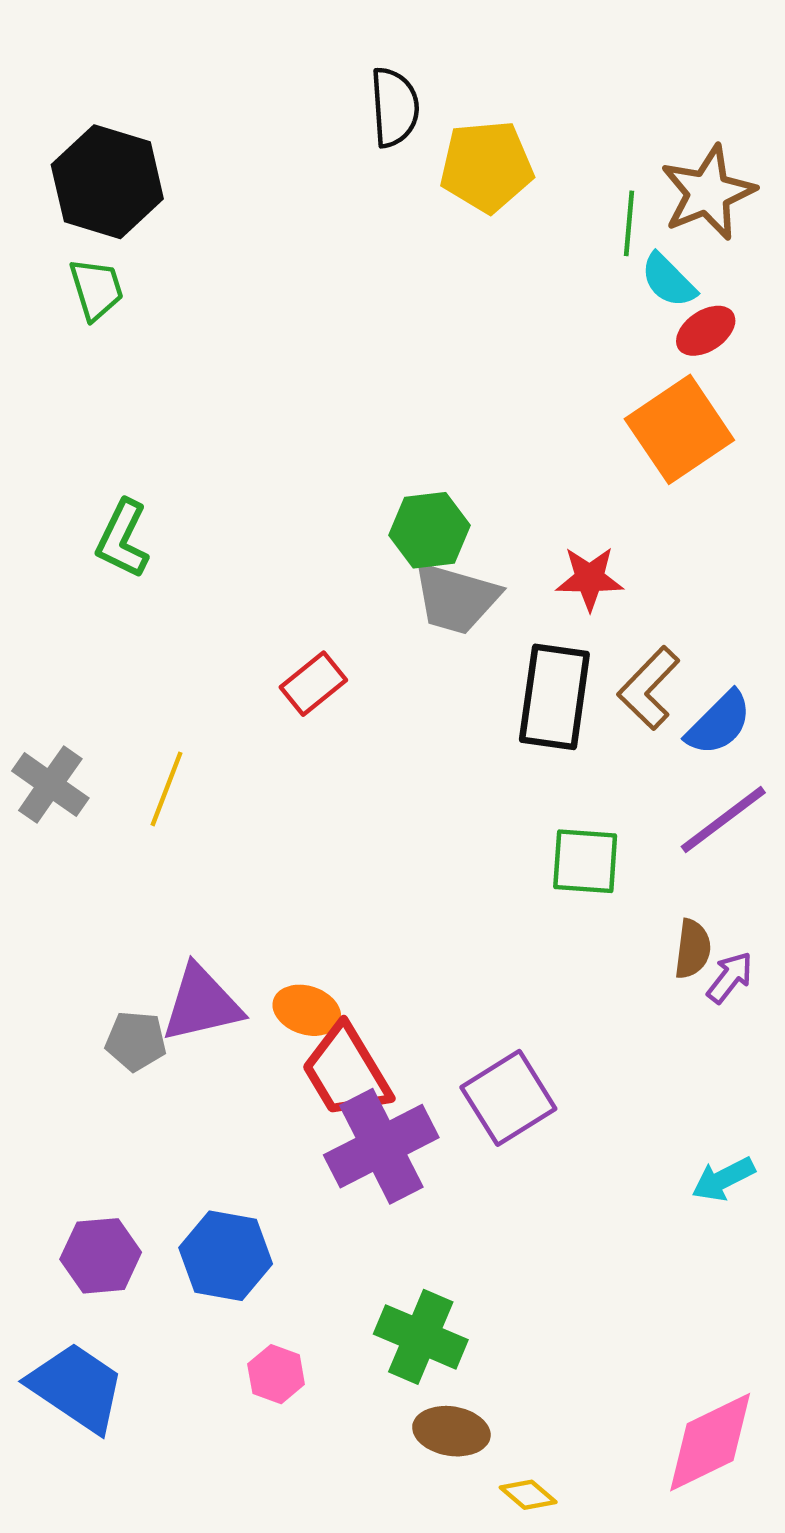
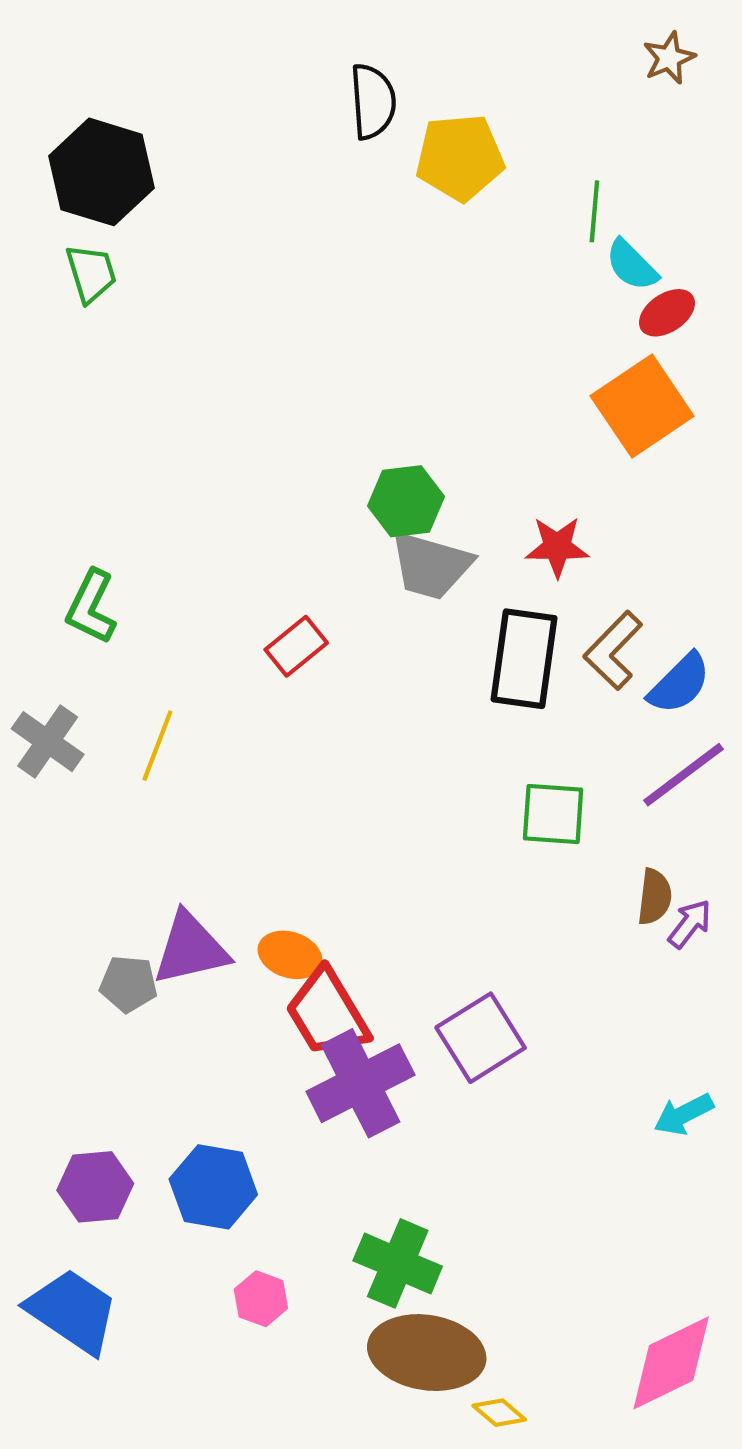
brown star: (708, 193) -> (669, 58), moved, size x0.6
green L-shape: (123, 539) -> (91, 607), moved
brown ellipse: (451, 1431) -> (427, 1353), size x1.6

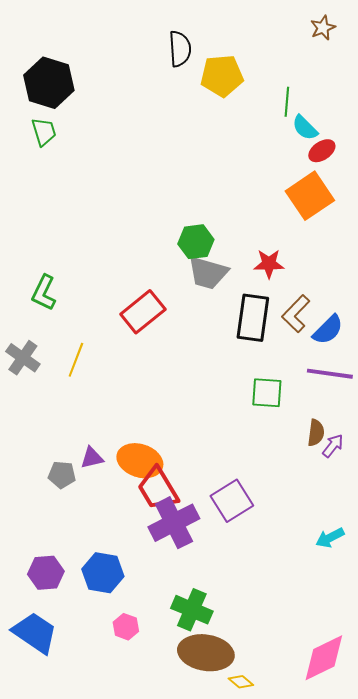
red rectangle: (296, 646) -> (143, 312), size x1.5
purple line: (684, 775) -> (330, 374), turned 45
purple triangle: (191, 949) -> (92, 458), size x0.6
orange ellipse: (290, 955) -> (140, 461), size x1.5

